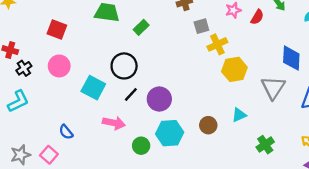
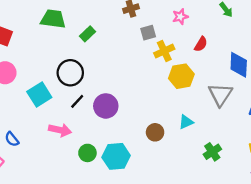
red semicircle: (257, 17) -> (201, 44), moved
cyan square: (93, 88) -> (39, 95), turned 30
cyan hexagon: (170, 133) -> (116, 156), moved

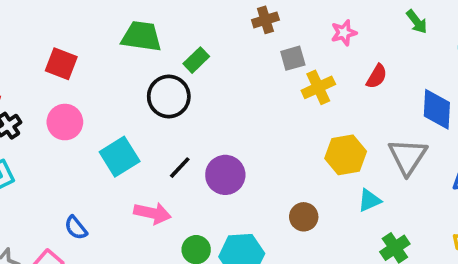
black circle: (70, 73) -> (169, 96), moved
yellow hexagon: (181, 76) -> (346, 155), moved
cyan triangle: (186, 122) -> (369, 200), moved

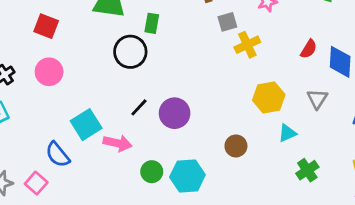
green rectangle: (196, 60) -> (152, 23), turned -36
red semicircle: (377, 76) -> (309, 49), moved
cyan square: (120, 157) -> (86, 125), moved
gray triangle: (408, 157) -> (317, 99), size x0.7
blue semicircle: (76, 228) -> (58, 155), size x1.4

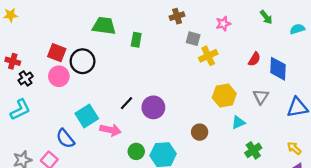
gray square: (227, 22) -> (193, 39), turned 32
red square: (46, 26) -> (57, 53), moved
black circle: (130, 52) -> (83, 61), moved

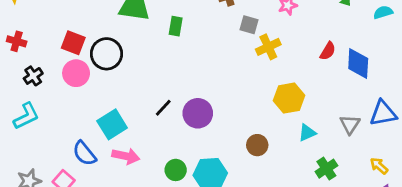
red cross: (13, 61) -> (17, 41), moved
gray triangle: (261, 97) -> (350, 124), moved
pink arrow: (110, 130) -> (126, 156), moved

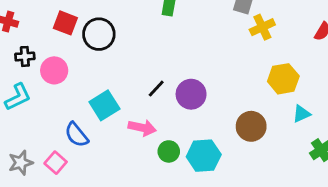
pink circle: (76, 73) -> (54, 70), moved
black cross: (33, 76) -> (25, 56), turned 30
brown circle: (257, 145) -> (251, 126), size x1.4
pink arrow: (126, 156) -> (142, 128), moved

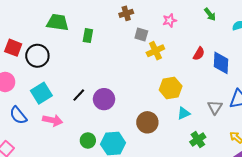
cyan square: (104, 105) -> (41, 93), moved
pink arrow: (142, 128) -> (53, 120), moved
blue semicircle: (77, 135) -> (18, 115), moved

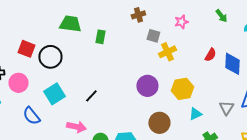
purple circle: (104, 99) -> (147, 86), moved
pink arrow: (53, 120) -> (76, 127), moved

